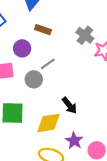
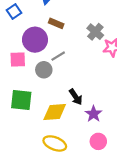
purple circle: (22, 48) -> (35, 40), size x1.5
purple star: (74, 141) -> (94, 114), moved

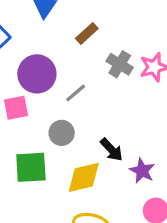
brown rectangle: (56, 23) -> (87, 33), moved, turned -56
gray cross: (95, 32) -> (120, 64), moved
gray circle: (44, 70) -> (62, 133), moved

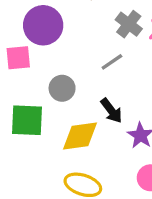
gray line: (76, 93) -> (112, 62), moved

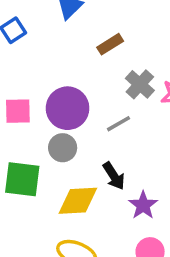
purple circle: (43, 25) -> (68, 108), moved

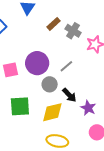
gray cross: (140, 84) -> (73, 31), moved
gray circle: (63, 148) -> (50, 84), moved

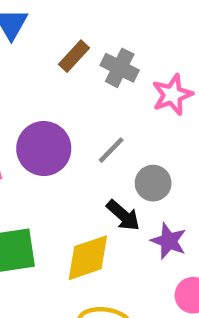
gray circle: (50, 84) -> (153, 183), moved

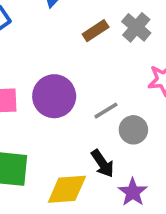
gray cross: (120, 68) -> (136, 27), moved
gray circle: (153, 183) -> (133, 130), moved

